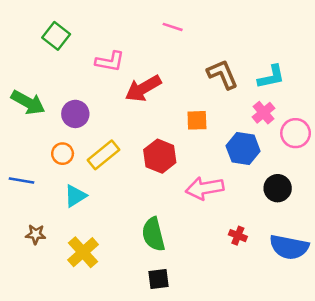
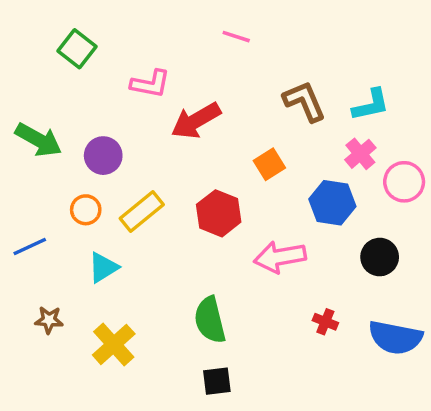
orange square: (197, 120) -> (269, 164), turned -30
blue line: (22, 181) -> (30, 247), turned -35

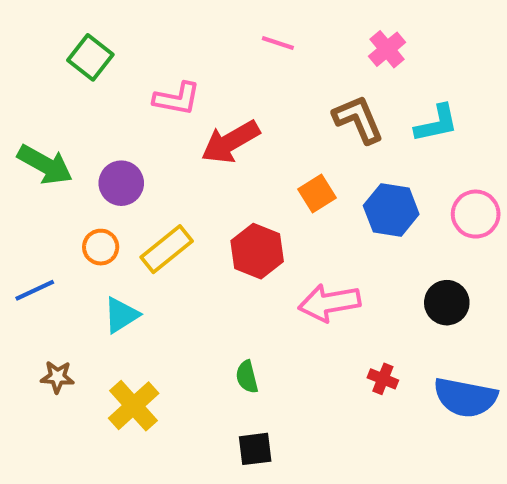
pink cross: (360, 154) -> (387, 49), moved
blue hexagon: (332, 203) -> (391, 210), moved
green semicircle: (210, 320) -> (247, 377), size x0.6

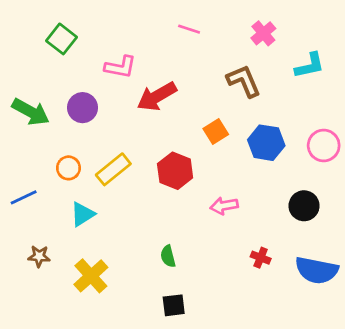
cyan L-shape: (436, 123) -> (310, 66), moved
purple circle: (121, 183) -> (83, 108), moved
pink arrow: (329, 303) -> (224, 206), size x0.7

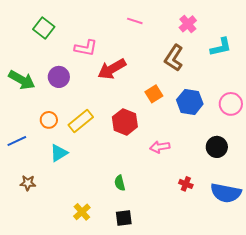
brown L-shape: (244, 81) -> (174, 58), turned -124
yellow cross: (91, 276) -> (82, 212), moved, size x0.7

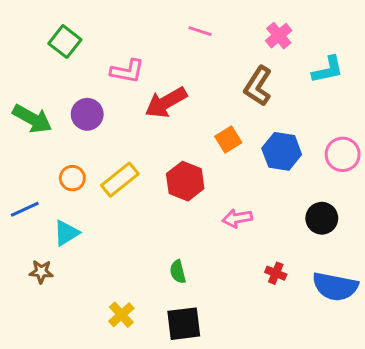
cyan triangle: (59, 153) -> (66, 233), moved
black square: (124, 218) -> (184, 324), size x1.4

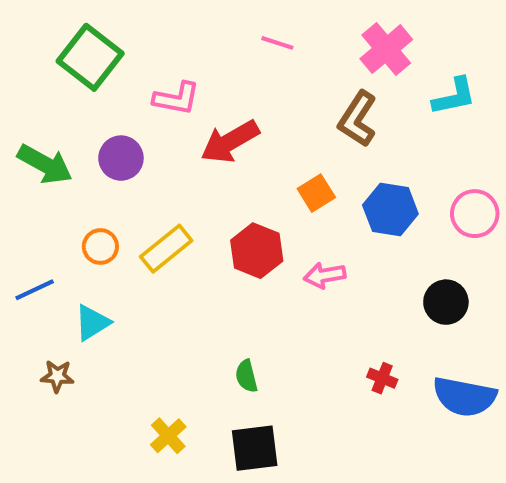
pink cross: (279, 36) -> (386, 49), size x1.4
green square: (65, 42) -> (90, 57), size x1.4
pink arrow: (237, 218) -> (325, 275), moved

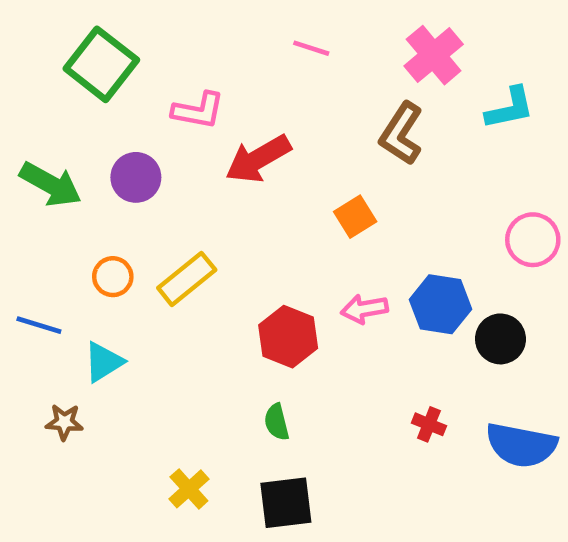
blue hexagon: (390, 209) -> (440, 304), moved
red hexagon: (257, 251) -> (288, 337), moved
blue line: (35, 290) -> (39, 325), turned 42

